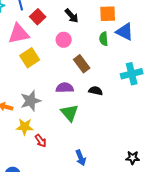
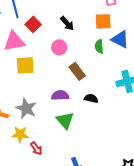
yellow square: (30, 58) -> (25, 65), turned 30
gray star: (31, 101) -> (26, 108), turned -30

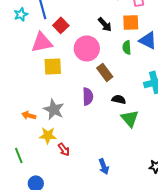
black arrow: (67, 23) -> (105, 24), moved
pink circle: (59, 47) -> (87, 48), size x1.6
purple semicircle: (60, 95) -> (88, 96), turned 90
green triangle: (65, 120) -> (130, 118), moved

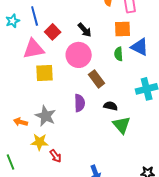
black arrow: (105, 24) -> (85, 30), moved

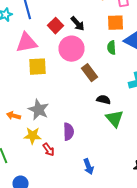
red square: (53, 32) -> (56, 26), moved
purple semicircle: (80, 103) -> (68, 132), moved

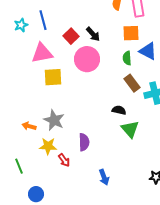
brown rectangle: (90, 73) -> (132, 83), moved

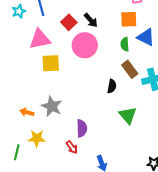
black semicircle: (119, 110) -> (112, 86), moved, turned 88
yellow star: (48, 146) -> (37, 138), moved
red arrow: (64, 160) -> (72, 147), moved
green line: (19, 166) -> (17, 152), turned 35

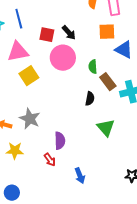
red square: (69, 22) -> (47, 35), turned -35
green semicircle: (125, 44) -> (93, 67), moved
yellow square: (51, 63) -> (29, 76), turned -30

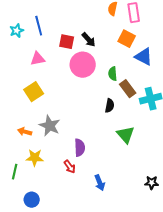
orange square: (107, 32) -> (127, 39), turned 30
pink triangle: (18, 52) -> (38, 59), size x0.7
yellow square: (29, 76) -> (34, 92), moved

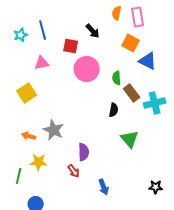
black arrow: (89, 40) -> (93, 31), moved
yellow square: (34, 92) -> (27, 93), moved

